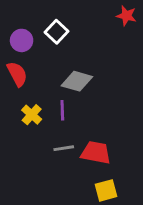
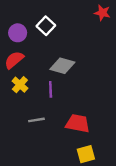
red semicircle: (17, 74) -> (14, 60), turned -102
yellow cross: (32, 115) -> (20, 85), moved
gray line: (64, 148) -> (36, 120), moved

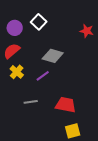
red star: (102, 13) -> (87, 31), moved
purple line: (51, 89) -> (43, 76), turned 56

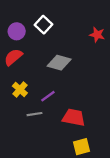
yellow cross: (17, 72) -> (20, 89), moved
purple line: (43, 76) -> (48, 96), moved

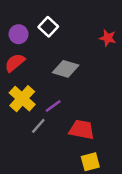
yellow cross: (20, 89) -> (22, 99), size x1.5
gray line: (35, 114) -> (38, 126), turned -40

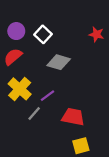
white square: (48, 27) -> (43, 34), moved

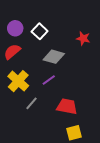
red star: (96, 34) -> (83, 38), moved
purple line: (47, 96) -> (49, 80), moved

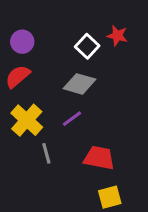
white square: (40, 31) -> (87, 46), moved
red star: (83, 38) -> (117, 36), moved
gray line: (31, 103) -> (46, 153), turned -56

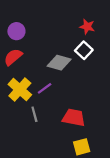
white square: (87, 46) -> (84, 50), moved
purple line: (72, 119) -> (45, 88), moved

